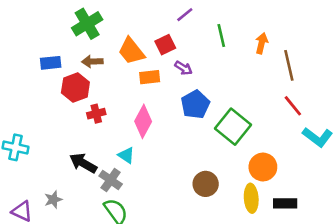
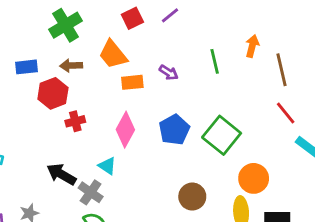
green line: (221, 35) -> (215, 61), moved
red square: (165, 45) -> (132, 18), moved
blue pentagon: (195, 104) -> (174, 130), moved

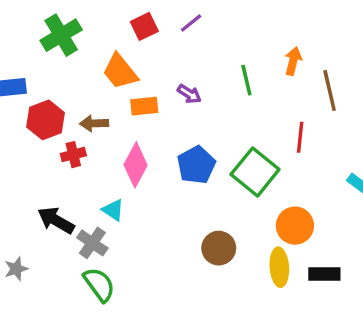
brown arrow: (71, 66) -> (94, 123), moved
red line: (286, 113) -> (300, 137), moved, turned 45

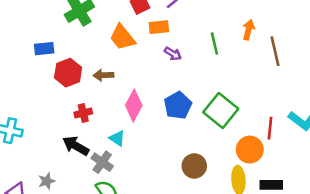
orange rectangle: (144, 106) -> (159, 27), moved
red line: (300, 137) -> (270, 128), moved
red cross: (73, 155) -> (83, 113), moved

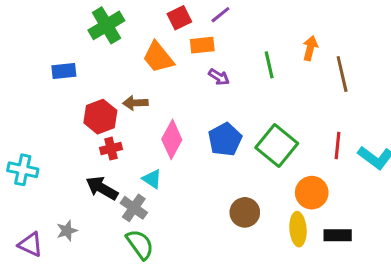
red hexagon: (68, 73) -> (100, 117), moved
red line: (270, 128) -> (338, 145), moved

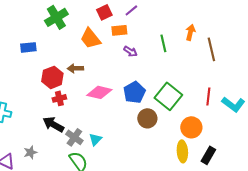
pink diamond: (172, 139) -> (99, 92), turned 75
cyan triangle: (152, 179) -> (95, 139), moved, turned 40
brown circle: (245, 212) -> (147, 118), moved
black rectangle: (338, 235) -> (208, 155), turned -60

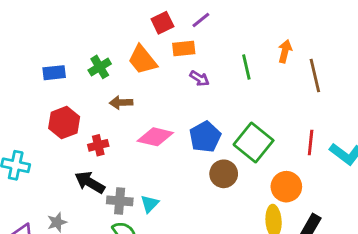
green cross: (56, 17) -> (100, 67), moved, size x0.7
red hexagon: (52, 77) -> (64, 123), moved
gray cross: (74, 137) -> (120, 201), turned -30

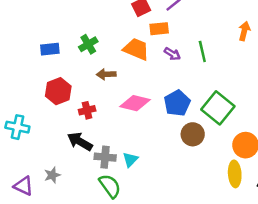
orange trapezoid: (142, 60) -> (136, 49), moved, turned 152
green line: (246, 67) -> (202, 51), moved

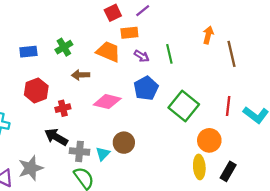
blue pentagon: (177, 103) -> (146, 88), moved
brown circle: (193, 134) -> (124, 143), moved
gray star: (52, 175) -> (31, 168), size x1.6

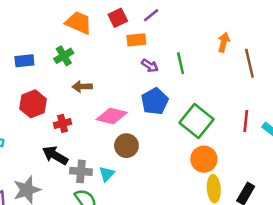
orange trapezoid: (108, 52) -> (78, 23), moved
orange circle: (209, 140) -> (204, 159), moved
brown circle: (124, 143) -> (126, 146), moved

